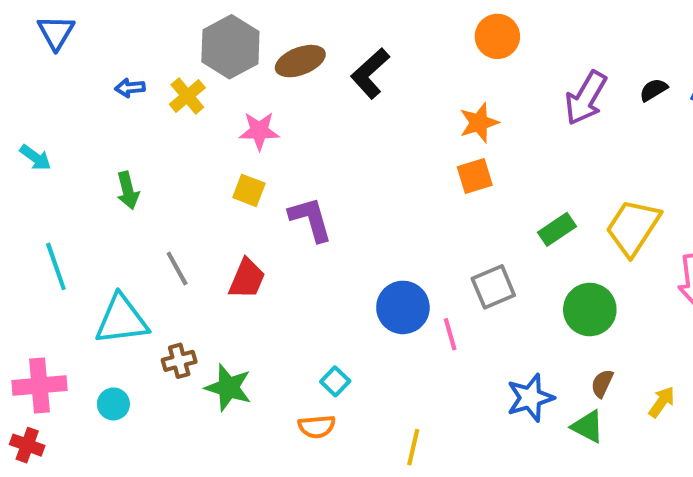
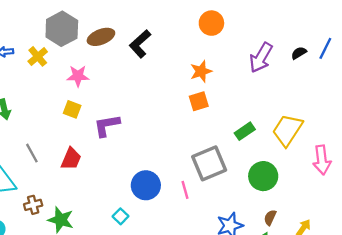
purple L-shape: (311, 219) -> (107, 125), turned -84
gray square: (493, 287) -> (209, 163), size x1.4
blue circle: (403, 307) -> (146, 185), moved

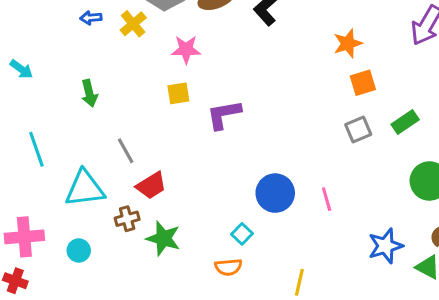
orange square: (199, 101) -> (363, 83), moved
yellow square: (72, 109) -> (178, 93), turned -30
red trapezoid: (71, 159) -> (151, 185), moved, turned 35
gray square: (209, 163) -> (358, 130), moved, size x0.6

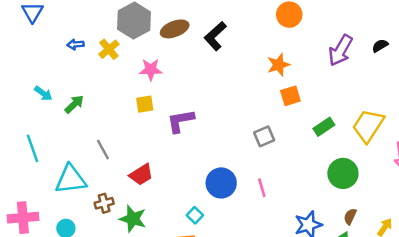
cyan arrow: (21, 69) -> (43, 93), moved
green arrow: (89, 93) -> (74, 104), turned -120
gray square: (358, 130) -> (264, 136), moved
red trapezoid: (151, 185) -> (141, 175), moved

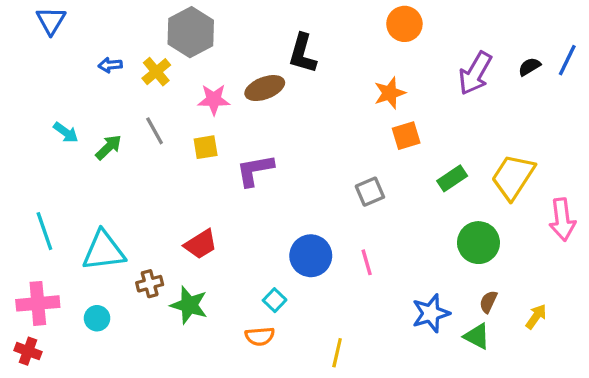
brown ellipse: (175, 29) -> (265, 88), moved
black L-shape: (215, 36) -> (303, 54), turned -32
cyan line: (32, 148) -> (44, 231), moved
gray line: (103, 150) -> (155, 131), moved

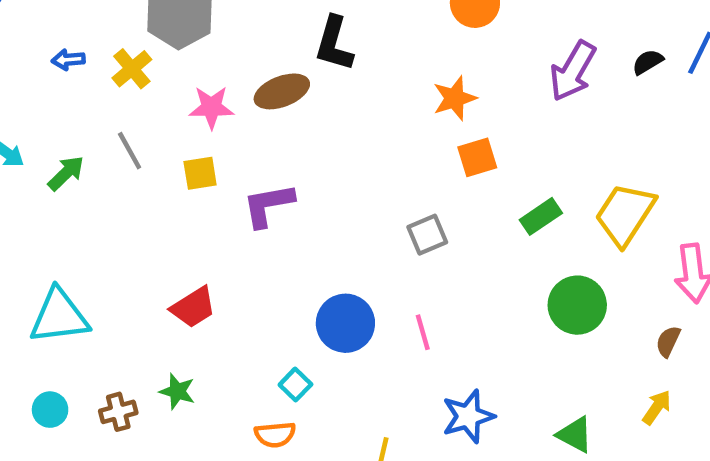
brown cross: (150, 284) -> (118, 412), moved
brown semicircle: (488, 302) -> (668, 341), moved
green star: (189, 305) -> (177, 391), size x0.7
blue star: (431, 313) -> (468, 416), moved

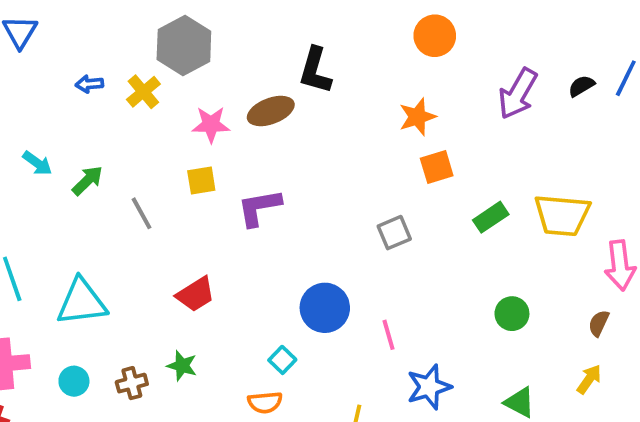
gray line: (130, 151) -> (141, 213), moved
yellow trapezoid: (625, 214) -> (562, 215), turned -118
green circle: (577, 305) -> (512, 314), moved, size x0.7
pink line: (423, 332) -> (388, 335), moved

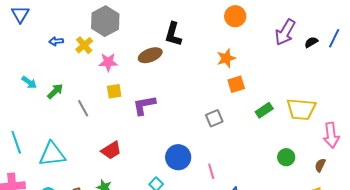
purple arrow: (518, 94) -> (285, 32), moved
pink star: (211, 125) -> (108, 62), moved
green circle: (512, 314) -> (286, 157), moved

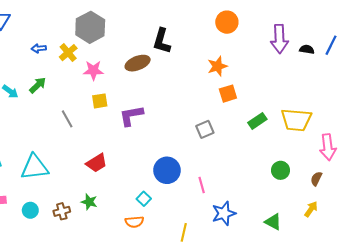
purple arrow: (285, 32) -> (279, 39), turned -32
black semicircle: (311, 42) -> (307, 49), turned 40
green arrow: (55, 91) -> (38, 85), moved

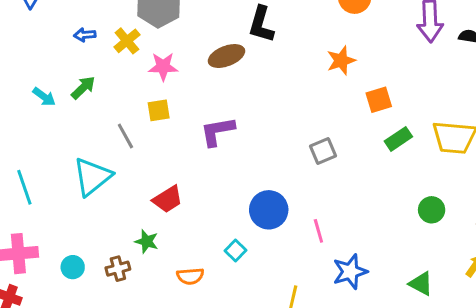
orange square: (228, 94) -> (379, 100), moved
yellow square: (100, 101) -> (159, 110), moved
cyan triangle: (35, 167) -> (92, 177), moved, turned -32
green star: (89, 202) -> (147, 241), moved
orange semicircle: (134, 222) -> (190, 276), moved

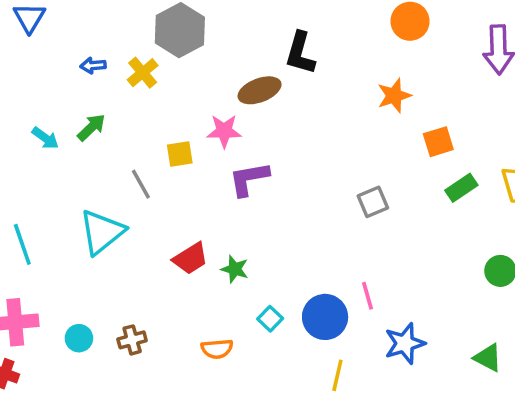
pink star: (163, 67) -> (224, 131), moved
blue circle: (269, 210) -> (325, 317), moved
green star: (147, 241) -> (235, 269), moved

